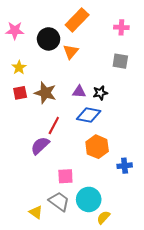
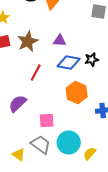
brown star: (45, 93) -> (28, 42), turned 30
black star: (100, 93) -> (92, 60), moved
purple semicircle: (40, 146) -> (18, 104), moved
yellow semicircle: (103, 217) -> (90, 154), moved

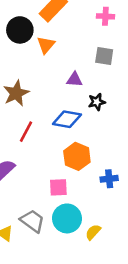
purple triangle: (60, 40) -> (74, 80), moved
black star: (92, 60) -> (97, 102), moved
pink square: (47, 120) -> (58, 187), moved

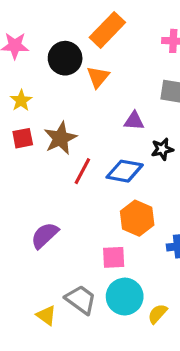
red line: (26, 132) -> (82, 171), moved

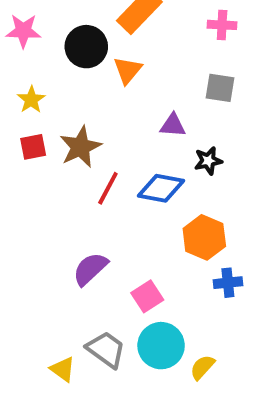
orange hexagon: (137, 218) -> (204, 237), moved
purple semicircle: (45, 235) -> (90, 269), moved
pink square: (114, 257) -> (147, 296), turned -30

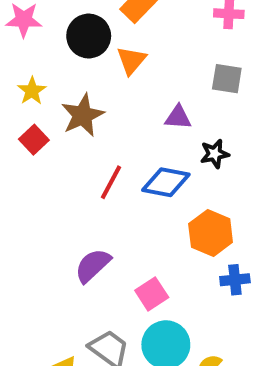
red square: (33, 147) -> (34, 140), turned -32
brown star: (80, 147) -> (83, 115), moved

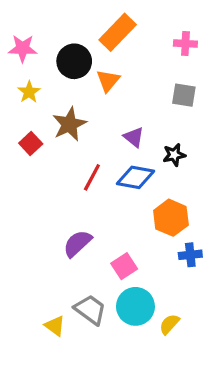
yellow star: (32, 91) -> (29, 92), moved
purple triangle: (178, 117) -> (134, 137), moved, turned 35

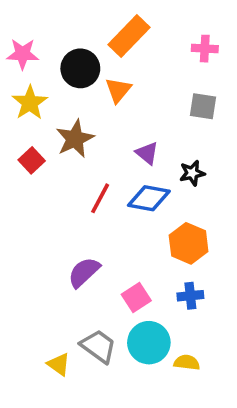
yellow star: (29, 92) -> (30, 103), size x1.4
blue cross: (190, 255) -> (190, 296), moved
yellow semicircle: (169, 324) -> (187, 362), turned 55

